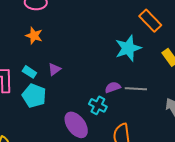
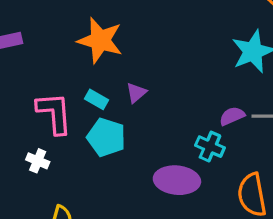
orange star: (34, 36) -> (100, 40), size x1.6
purple ellipse: (76, 125) -> (177, 180), turned -44

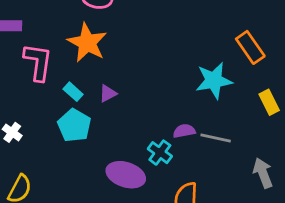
pink L-shape: (54, 113) -> (38, 62), moved

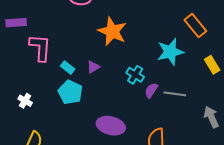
orange star: (87, 43) -> (112, 31), moved
purple semicircle: (184, 131) -> (151, 90), turned -42
cyan cross: (160, 153) -> (135, 75), moved

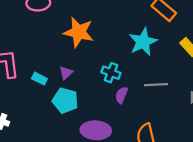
purple semicircle: (151, 90) -> (121, 95), moved
cyan pentagon: (70, 92) -> (65, 100), moved

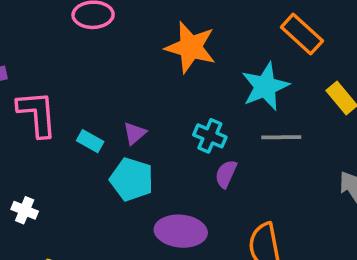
orange star: (79, 32) -> (191, 47), moved
gray line: (156, 85) -> (281, 137), moved

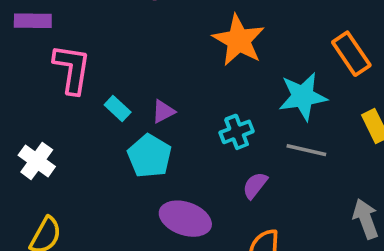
cyan cross: (210, 136) -> (237, 132), turned 32
purple semicircle: (226, 174) -> (255, 185), moved
white cross: (25, 210) -> (37, 161), size x1.4

